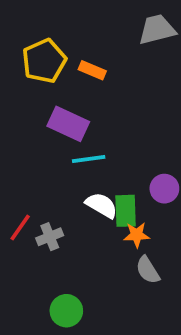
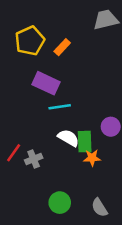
orange rectangle: (92, 70) -> (62, 47), turned -70
gray semicircle: (148, 270) -> (100, 208), moved
green circle: (66, 311) -> (60, 203), moved

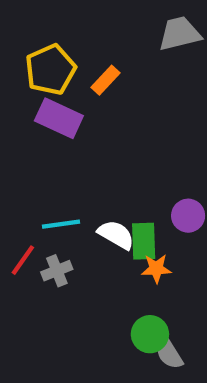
purple rectangle: (46, 83) -> (59, 118), moved
cyan line: (60, 107) -> (61, 224), moved
green circle: (60, 203) -> (150, 334), moved

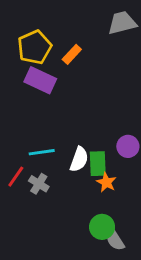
white semicircle: (116, 235) -> (79, 159), turned 80
orange star: (156, 269) -> (106, 182), turned 30
gray cross: (57, 271) -> (39, 184), turned -36

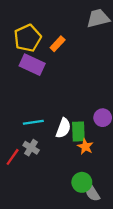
red line: (16, 177) -> (13, 157), moved

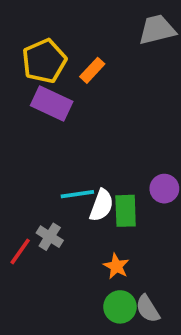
cyan line: (33, 122) -> (77, 194), moved
orange star: (85, 147) -> (116, 266), moved
green circle: (82, 182) -> (120, 307), moved

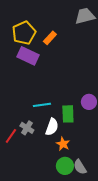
white semicircle: (102, 205) -> (52, 127), moved

